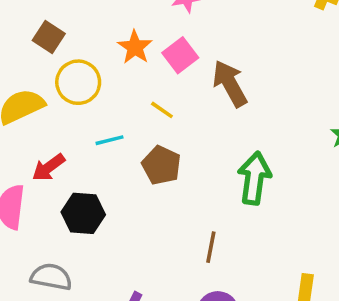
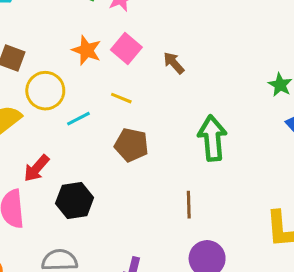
brown arrow: (230, 84) -> (174, 63), size x0.6
cyan line: (109, 140) -> (78, 119), moved

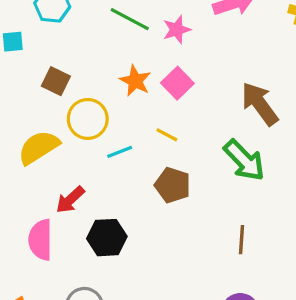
brown arrow: (174, 63) -> (260, 104), moved, size x1.8
green arrow: (212, 138) -> (244, 160), moved, turned 135
brown line: (189, 205) -> (241, 240), moved

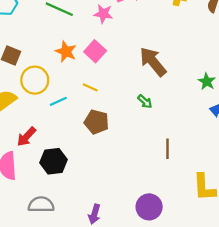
pink star: (177, 30) -> (103, 14), moved, turned 30
green arrow: (244, 160) -> (145, 101), size x0.5
brown line: (241, 240) -> (167, 149), moved

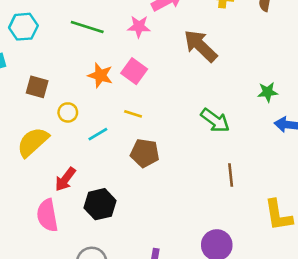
brown arrow: (153, 62) -> (200, 46), moved
yellow circle: (35, 80) -> (68, 112), size x0.6
green star: (207, 82) -> (268, 92), turned -30
green arrow: (145, 101) -> (215, 120), moved, size x1.6

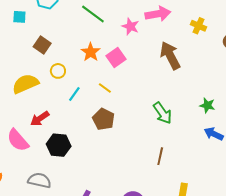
cyan line: (98, 134) -> (74, 94), turned -42
pink semicircle: (47, 215) -> (18, 140), turned -50

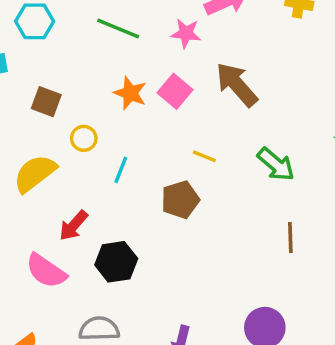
brown arrow: (170, 55) -> (237, 85), moved
yellow line: (105, 88) -> (204, 156), moved
brown pentagon: (104, 119) -> (180, 200), turned -30

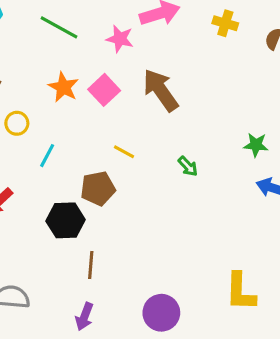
green arrow: (276, 164) -> (188, 166), size x0.6
brown line: (290, 237) -> (91, 265), moved
black hexagon: (116, 262) -> (66, 220), moved

